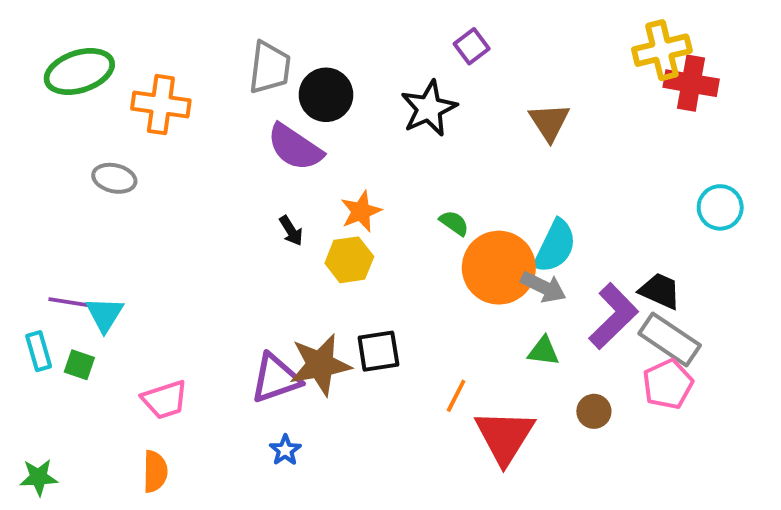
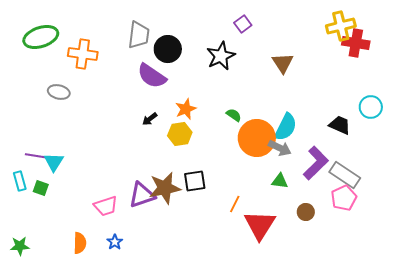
black arrow: (291, 231) -> (150, 119), turned 84
black trapezoid: (660, 291) -> (340, 125), moved
pink trapezoid: (165, 400) -> (106, 206), moved
blue star: (285, 450) -> (115, 242), moved

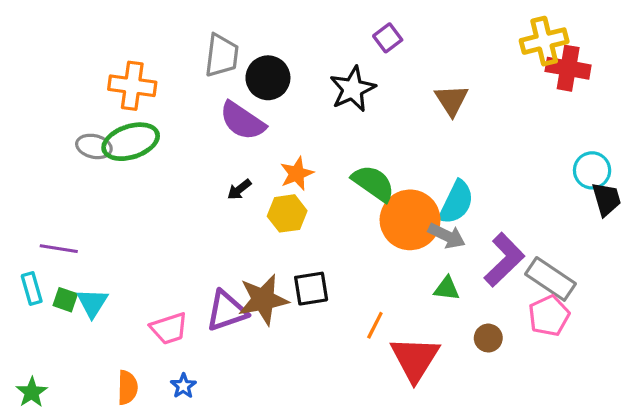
green ellipse: (41, 37) -> (131, 142), moved
green semicircle: (234, 115) -> (373, 183), size x1.8
black trapezoid: (340, 125) -> (606, 199), moved, turned 50
cyan triangle: (54, 162) -> (92, 303), moved
green star: (20, 246) -> (32, 392), turned -30

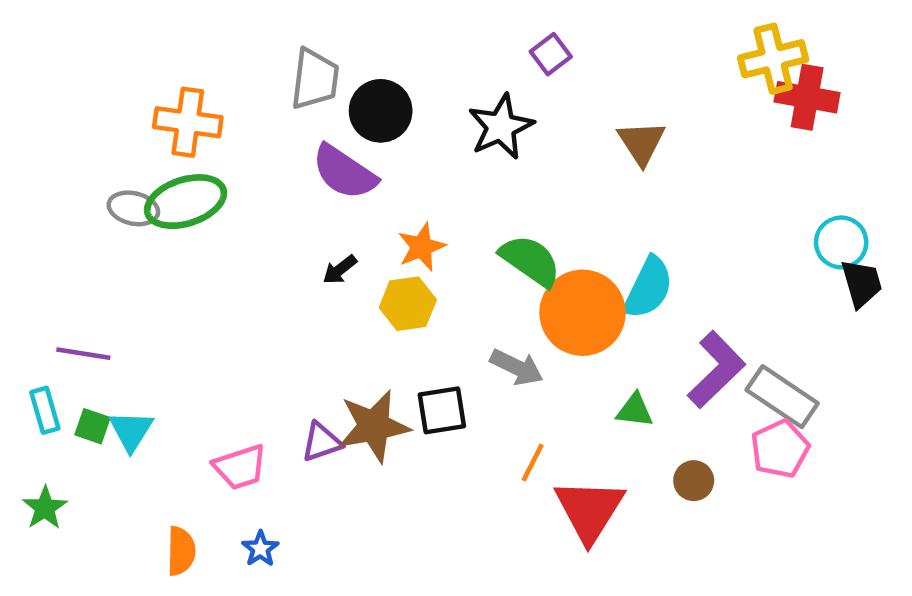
gray arrow: (447, 236) -> (517, 367), moved
purple triangle: (226, 311) -> (322, 442), size x0.7
green star: (32, 392) -> (45, 508), moved

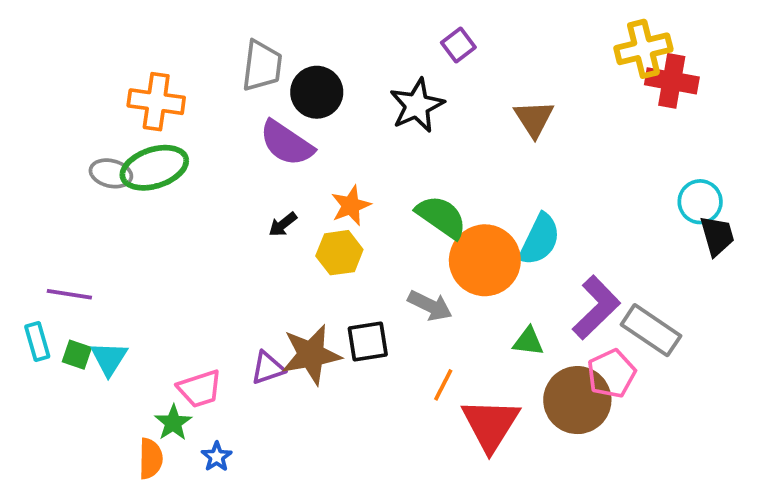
pink pentagon: (780, 449) -> (611, 374), moved
brown circle: (694, 481) -> (577, 400), size x2.0
green star: (45, 508) -> (173, 423), moved

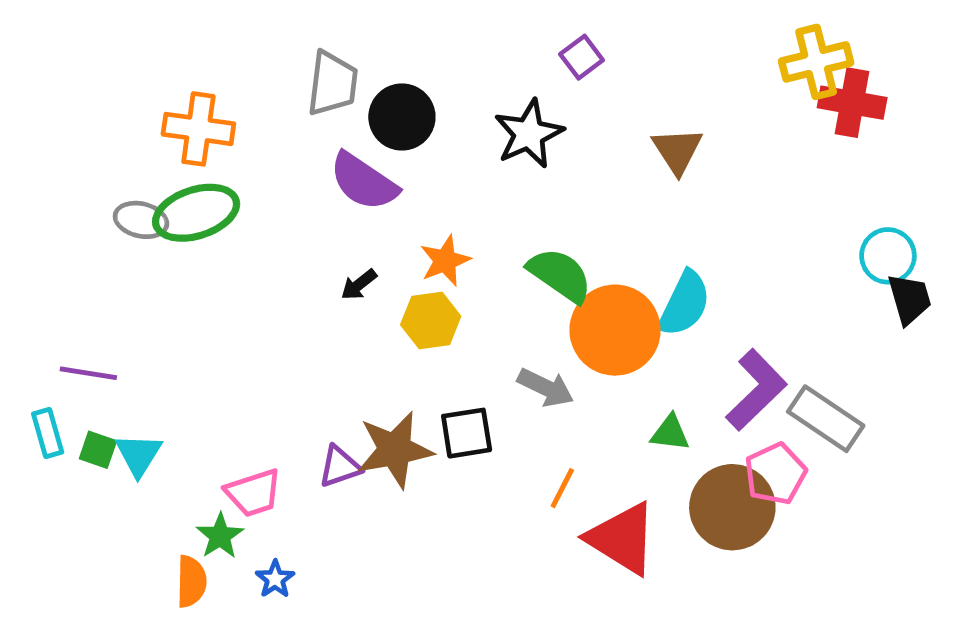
red triangle: (490, 425) -> (622, 538), turned -30

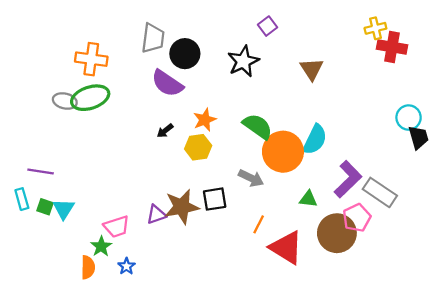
yellow cross: (816, 62) -> (375, 28), size x0.7

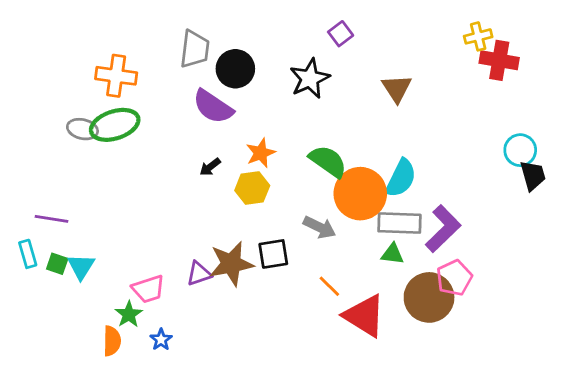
gray rectangle: (380, 192) -> (400, 223), moved, turned -32
orange line: (259, 224) -> (329, 286), turned -72

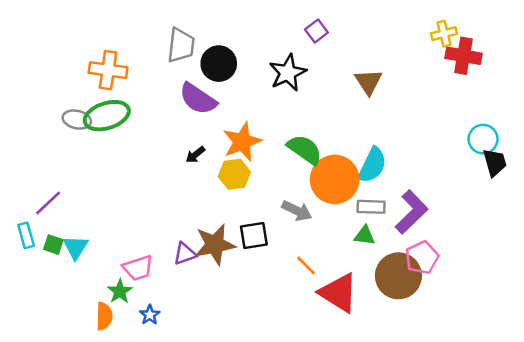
orange star: (261, 153) -> (242, 142), size x1.4
purple line: (52, 219) -> (48, 203), turned -52
gray rectangle: (400, 223) -> (371, 207), size x0.7

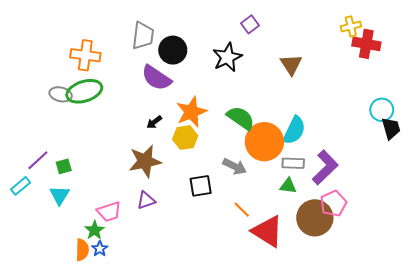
cyan rectangle: (26, 235) -> (20, 186), turned 66
green square: (53, 245) -> (64, 166), moved, turned -35
brown star: (215, 245) -> (145, 161), moved
blue star: (150, 315) -> (100, 249), moved

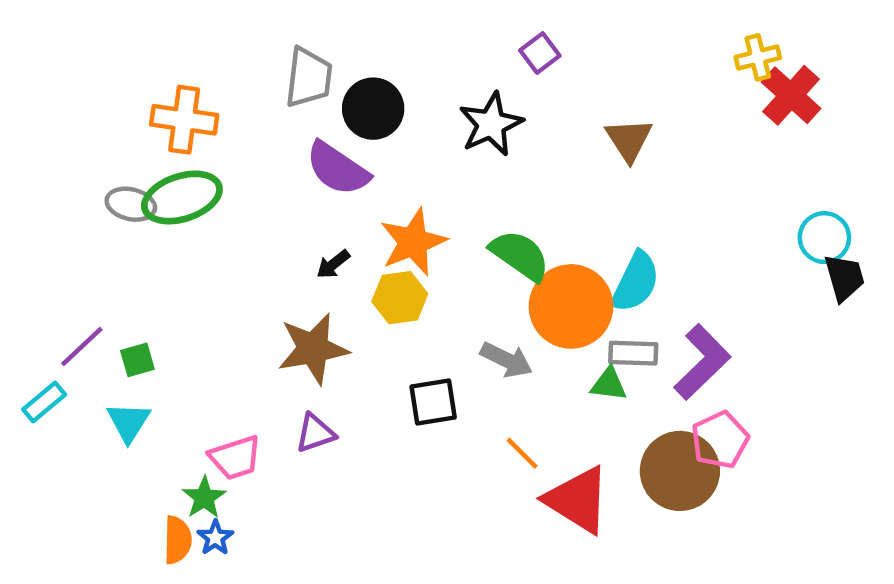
red cross: (366, 44) -> (791, 95), turned 32
green triangle: (288, 186) -> (609, 384), moved

